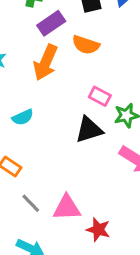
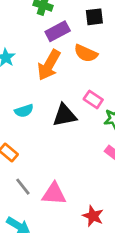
black triangle: (89, 130) -> (65, 115), moved
red star: (98, 230) -> (93, 216), moved

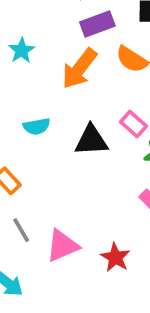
pink triangle: (54, 194) -> (62, 246), turned -35
red star: (93, 216) -> (115, 257), moved

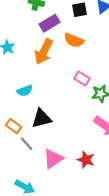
black triangle: (91, 140) -> (42, 118), moved
gray line: (21, 230) -> (27, 144), moved

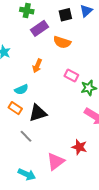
orange arrow: (44, 52) -> (37, 66), moved, size x0.6
orange rectangle: (14, 126) -> (15, 108), moved
pink triangle: (53, 159) -> (56, 161), moved

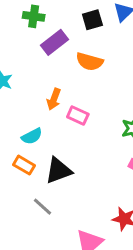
pink rectangle: (71, 76) -> (78, 115), moved

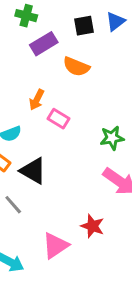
black triangle: (58, 171) -> (33, 171), turned 44

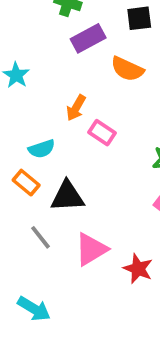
black triangle: (33, 171) -> (67, 196), turned -36
pink triangle: (55, 246) -> (91, 249), moved

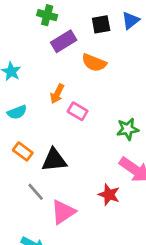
cyan semicircle: (42, 149) -> (17, 112), moved
pink triangle: (91, 249) -> (63, 212), moved
red star: (138, 269) -> (109, 195), moved

